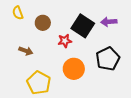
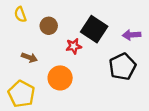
purple arrow: (109, 22) -> (132, 35), moved
orange circle: (74, 69) -> (60, 78), moved
yellow pentagon: (39, 83) -> (21, 94), moved

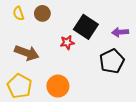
brown circle: (49, 26) -> (42, 13), moved
brown arrow: (29, 58) -> (27, 53), size x1.6
orange circle: (60, 78) -> (58, 86), moved

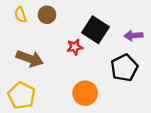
orange circle: (58, 86) -> (85, 93), moved

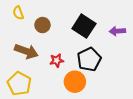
brown circle: (47, 15) -> (42, 25), moved
red star: (75, 47) -> (57, 60), moved
black pentagon: (124, 68) -> (89, 59), moved

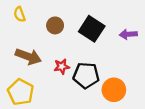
brown circle: (42, 25) -> (55, 25), moved
black pentagon: (89, 59) -> (86, 75), moved, turned 30
orange circle: (75, 82) -> (114, 90), moved

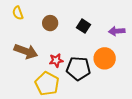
black square: (92, 29) -> (83, 26), size x0.6
orange circle: (114, 90) -> (105, 58), moved
yellow pentagon: (21, 92) -> (47, 84), moved

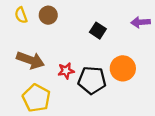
brown circle: (50, 23) -> (48, 15), moved
purple arrow: (117, 31) -> (141, 22), moved
yellow pentagon: (47, 84) -> (36, 98), moved

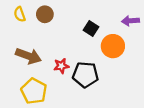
orange circle: (123, 68) -> (113, 46), moved

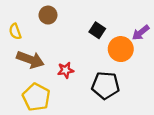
yellow semicircle: (20, 14) -> (15, 31), moved
purple arrow: (130, 21) -> (141, 33), moved, turned -35
black pentagon: (85, 75) -> (105, 85), moved

